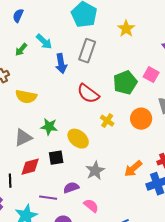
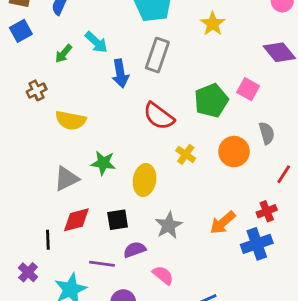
yellow ellipse: (78, 139) -> (145, 180), turned 60
black square: (56, 158) -> (118, 220), moved

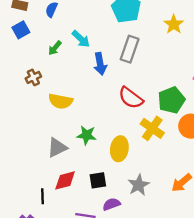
green pentagon: (211, 100) -> (171, 100), moved
yellow cross: (186, 154) -> (152, 128), size x1.5

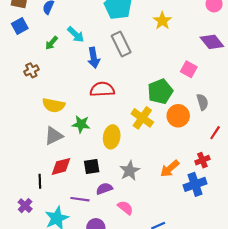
gray rectangle: (130, 49) -> (121, 44), turned -45
red semicircle: (131, 98) -> (102, 89), moved, turned 140
yellow semicircle: (61, 101) -> (54, 105), moved

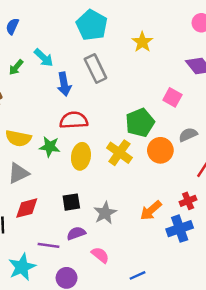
gray semicircle: (202, 102) -> (188, 135), turned -98
green star: (81, 124) -> (50, 147), moved
yellow ellipse: (112, 137) -> (81, 156), moved
black square: (92, 166) -> (71, 202), moved

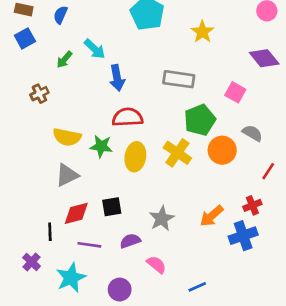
gray rectangle: (95, 68) -> (179, 79), moved, turned -56
gray semicircle: (188, 135) -> (252, 133), turned 54
black square: (71, 202) -> (112, 207), moved
purple line: (48, 245) -> (89, 245), moved

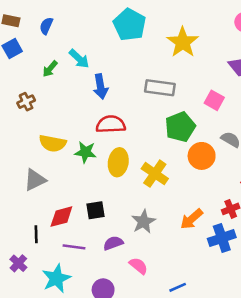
yellow star: (202, 32) -> (183, 42), size x1.4
yellow cross: (177, 153) -> (155, 174), moved
gray triangle: (67, 175) -> (35, 180), moved

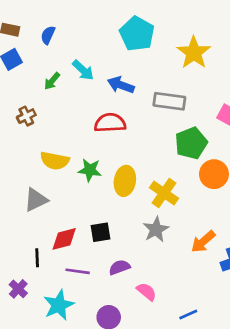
blue arrow: (101, 86) -> (121, 85), moved, turned 120
red semicircle: (111, 124) -> (110, 123), moved
gray star: (143, 222) -> (156, 229), moved

